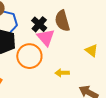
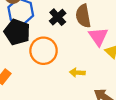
pink triangle: (46, 37) -> (98, 37), moved

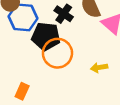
black pentagon: (17, 32) -> (46, 36), moved

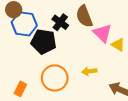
orange circle: (57, 53) -> (55, 78), moved

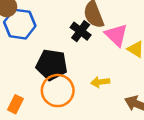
black cross: (60, 22) -> (81, 31), moved
black pentagon: (44, 42) -> (52, 65), moved

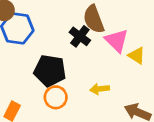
orange circle: (58, 91) -> (56, 97), size x0.7

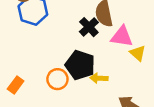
pink triangle: (117, 41) -> (122, 37), turned -45
black pentagon: (50, 71) -> (80, 65), moved

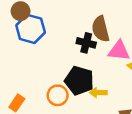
black cross: (89, 27) -> (86, 43), turned -30

